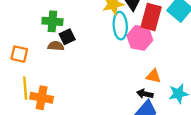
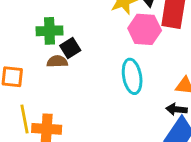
cyan ellipse: (120, 26) -> (132, 76), moved
pink hexagon: (140, 38) -> (145, 29), moved

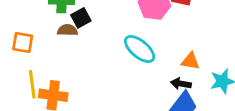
cyan ellipse: (132, 76) -> (140, 49), turned -44

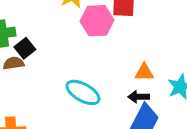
cyan ellipse: (140, 49) -> (83, 92), moved

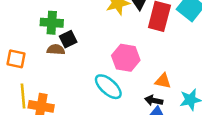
pink hexagon: (97, 21) -> (126, 58), moved

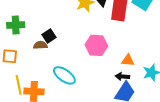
green cross: (52, 23) -> (16, 25), moved
cyan ellipse: (108, 87) -> (64, 75), moved

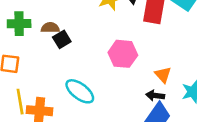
brown semicircle: (40, 45) -> (50, 28), moved
orange triangle: (128, 60) -> (163, 75), turned 40

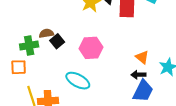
green cross: (19, 24) -> (29, 45), moved
pink hexagon: (123, 54) -> (91, 48), moved

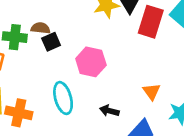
black arrow: (138, 75) -> (109, 111), moved
cyan ellipse: (78, 81) -> (63, 98), turned 30

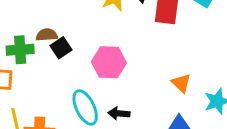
black arrow: (109, 111) -> (119, 113), moved

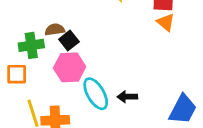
pink hexagon: (109, 62) -> (70, 67), moved
orange triangle: (181, 83) -> (166, 22), moved

